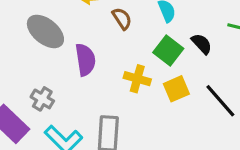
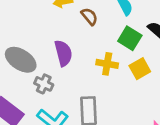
gray ellipse: (45, 31) -> (21, 60), moved
gray cross: (42, 99) -> (44, 84), moved

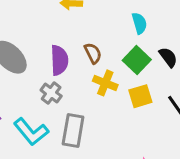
brown semicircle: (89, 16) -> (93, 53), moved
gray cross: (44, 84) -> (51, 93), moved

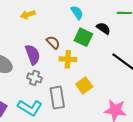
yellow square: (140, 96) -> (84, 85), moved

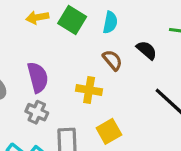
cyan semicircle: (77, 13) -> (110, 22), turned 40
green square: (83, 37) -> (72, 20), moved
brown semicircle: (53, 42) -> (112, 60), moved

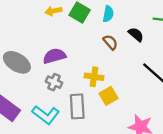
purple semicircle: (38, 77) -> (54, 56), turned -90
yellow cross: (89, 90) -> (94, 77), moved

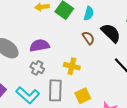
black semicircle: (136, 34) -> (111, 33), size x1.5
yellow square: (108, 96) -> (83, 96), moved

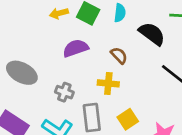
brown semicircle: (88, 38) -> (119, 55), moved
purple semicircle: (39, 45) -> (76, 48), moved

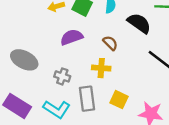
yellow square: (128, 119) -> (119, 100), turned -30

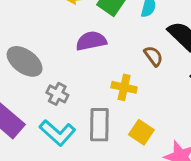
brown semicircle: (110, 43) -> (153, 56), moved
gray cross: (62, 76) -> (57, 94), moved

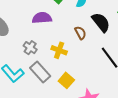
gray cross: (57, 94) -> (30, 48), moved
gray rectangle: (99, 125) -> (40, 72), turned -50

